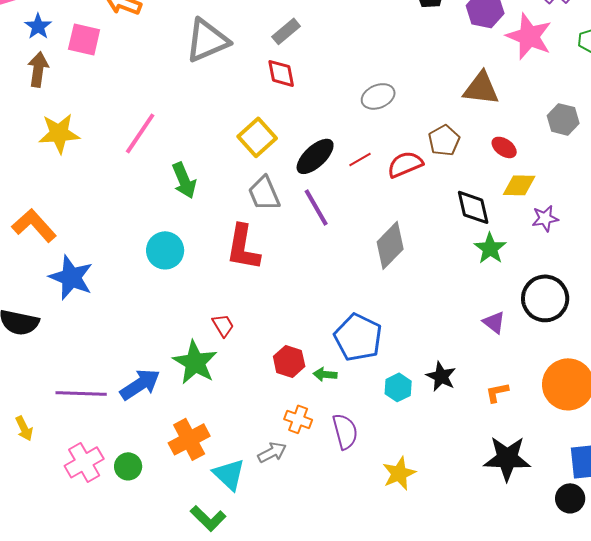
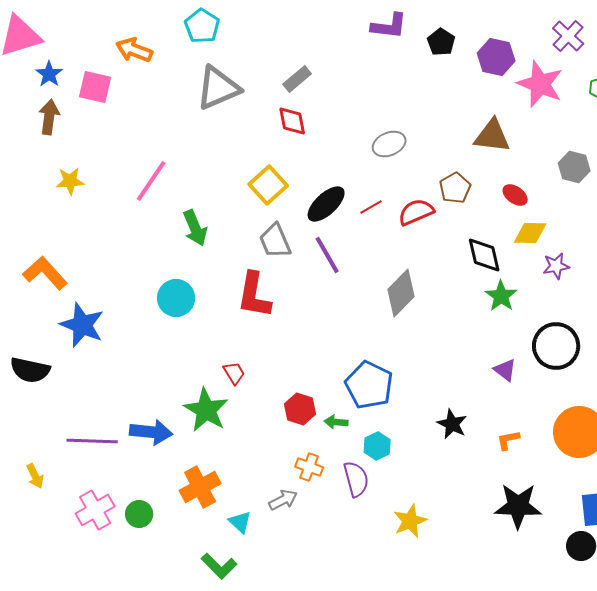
yellow star: (59, 133) -> (70, 181), size x0.7
blue arrow: (140, 384) -> (151, 432), turned 39
cyan hexagon: (398, 387) -> (377, 446), moved
cyan triangle: (229, 474) -> (240, 522), size x0.7

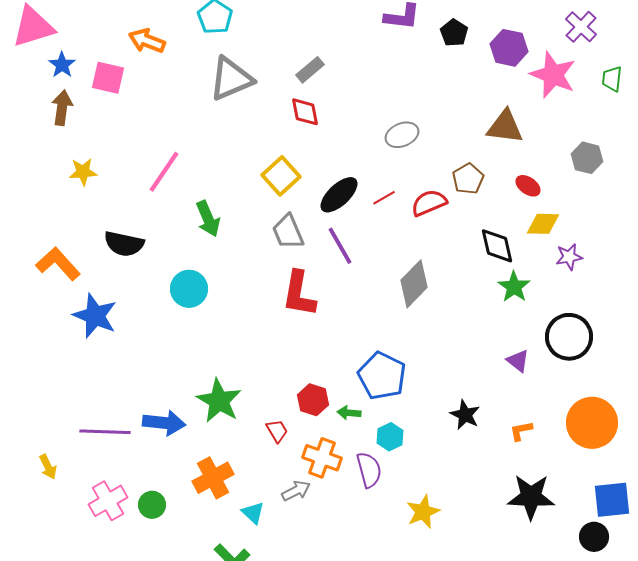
red L-shape: (254, 295) -> (299, 294), moved
black semicircle: (30, 370) -> (124, 244), moved
red trapezoid: (234, 373) -> (277, 431), moved
orange cross: (309, 467) -> (322, 458), size x1.4

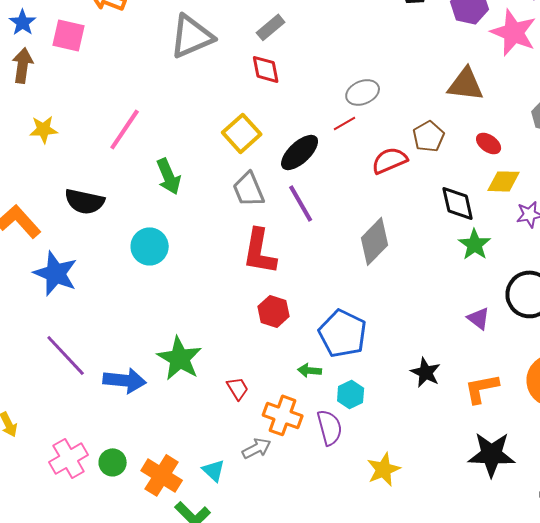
red line: (384, 198) -> (345, 123), moved
red hexagon: (313, 400) -> (274, 311), moved
orange L-shape: (521, 431) -> (482, 388), size x1.5
purple line: (105, 432) -> (66, 355), moved, turned 45
orange cross: (213, 478) -> (162, 475), moved, turned -30

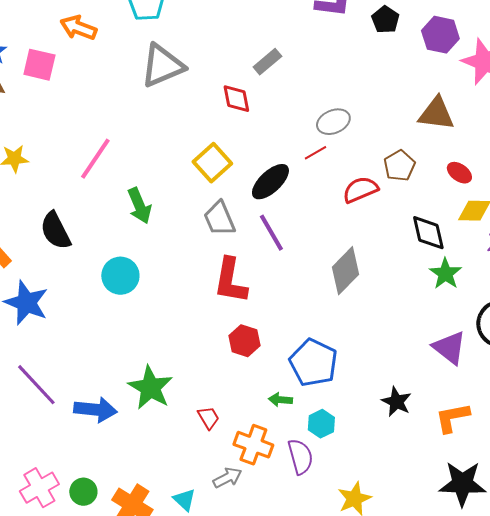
gray rectangle: (271, 27) -> (267, 62), moved
black semicircle: (85, 201) -> (55, 231), turned 51
purple triangle: (479, 318) -> (449, 348), size x1.5

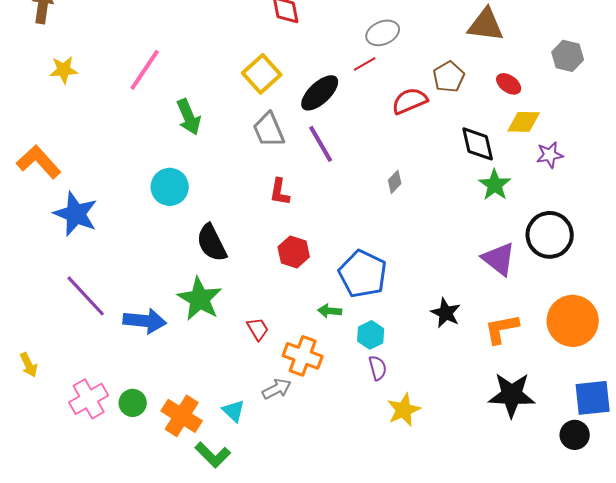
black semicircle: (55, 231) -> (212, 243), moved
gray diamond: (345, 271) -> (395, 182), size x0.5
red L-shape: (230, 281) -> (280, 192), size x0.6
purple semicircle: (300, 457) -> (378, 368), moved, size x0.7

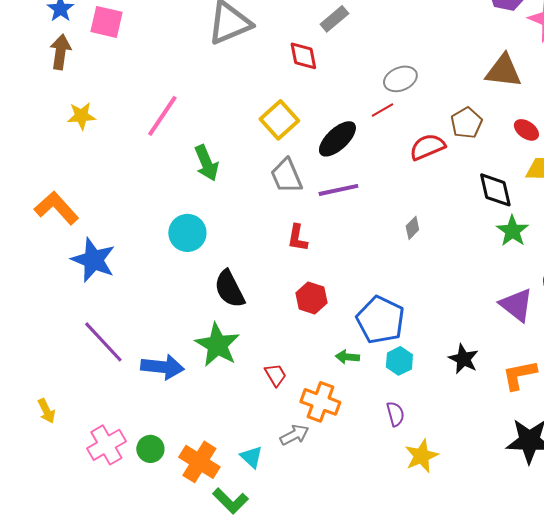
purple line: (321, 144) -> (338, 190), turned -72
cyan hexagon: (371, 335) -> (399, 361), moved

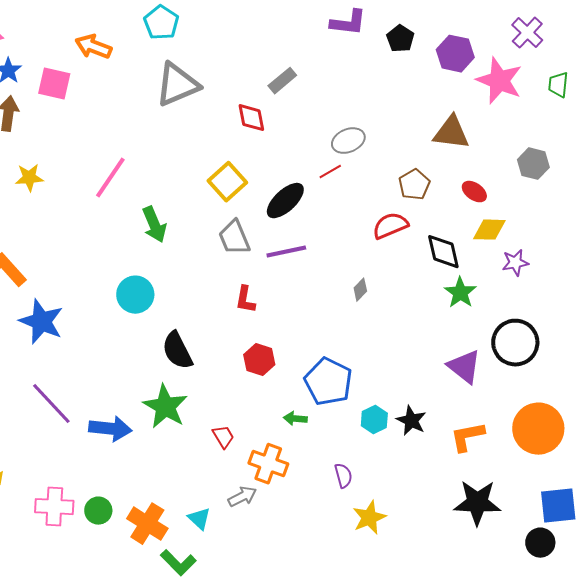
red semicircle: (427, 147) -> (390, 226), moved
cyan hexagon: (399, 361) -> (374, 420), moved
pink cross: (106, 445) -> (54, 507), turned 33

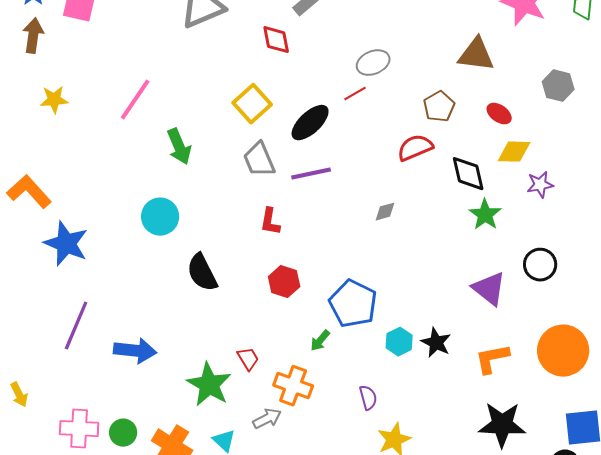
gray diamond: (360, 290) -> (385, 212), turned 30
black circle: (515, 343) -> (540, 265), size x0.7
purple line: (51, 404) -> (76, 326), turned 66
green star: (165, 407) -> (209, 385), moved
green arrow: (295, 419) -> (320, 341), turned -55

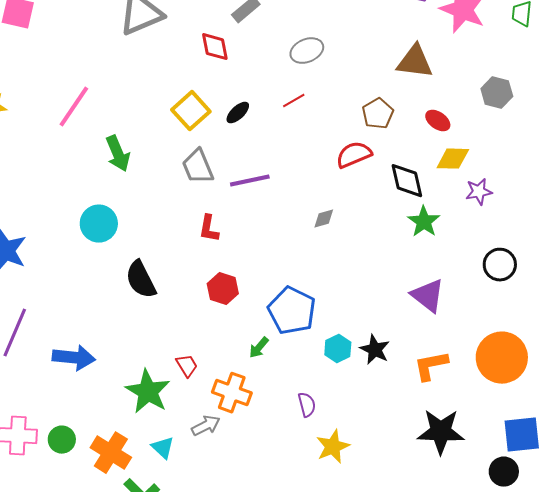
gray ellipse: (373, 63) -> (307, 51), moved
black ellipse: (310, 123) -> (238, 113), moved, size x0.6
black circle: (540, 265) -> (500, 265), moved

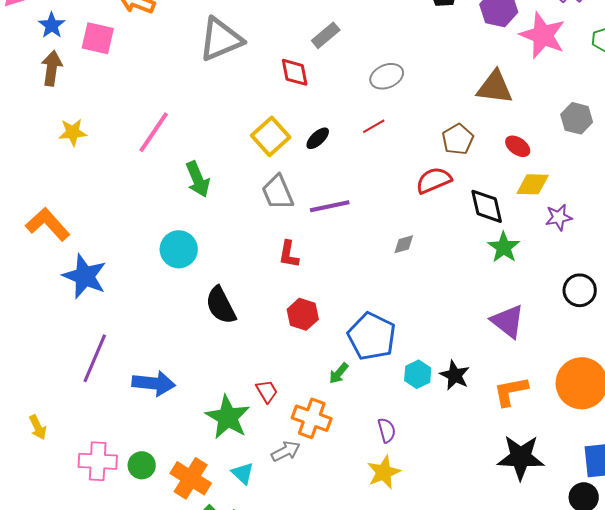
yellow star: (333, 447) -> (384, 472), moved

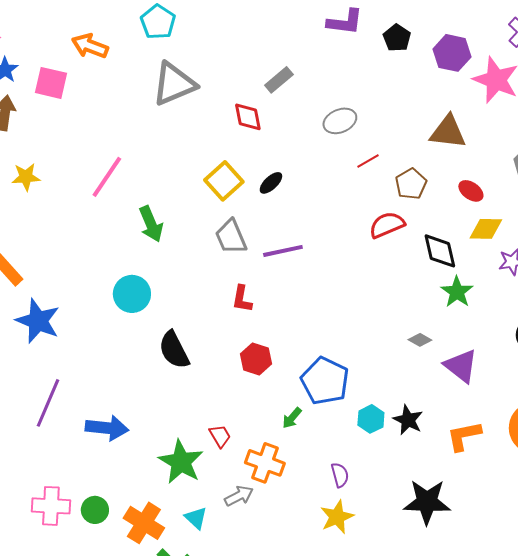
red line: (374, 126) -> (368, 161), moved
gray diamond: (404, 244) -> (420, 340), moved, turned 45
black star: (521, 457) -> (427, 502), moved

